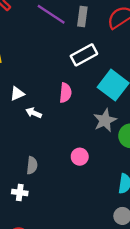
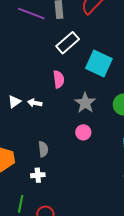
white triangle: (17, 94) -> (14, 102), moved
gray star: (105, 120) -> (85, 103), moved

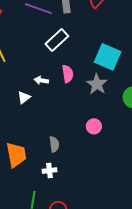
white rectangle: (68, 43) -> (57, 40), moved
white arrow: (35, 103) -> (41, 80), moved
gray star: (85, 103) -> (97, 84), moved

